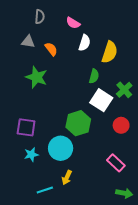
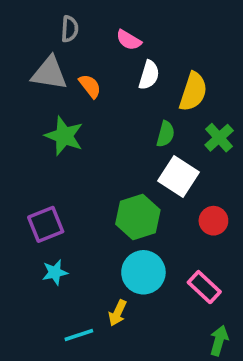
gray triangle: (28, 42) -> (49, 73), size x1.5
green cross: (124, 90) -> (219, 138), moved
purple square: (26, 127) -> (46, 224), turned -30
cyan circle: (61, 148) -> (143, 272), moved
green arrow: (124, 193) -> (219, 341), turned -84

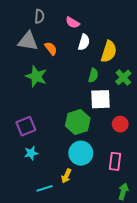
white square: (178, 176) -> (100, 99), turned -35
pink rectangle: (204, 287) -> (115, 161), turned 54

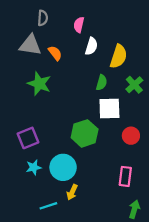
pink semicircle: (73, 23) -> (79, 25), turned 72
cyan circle: (81, 153) -> (63, 167), moved

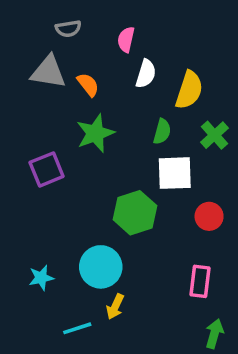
gray semicircle: (43, 18) -> (68, 29), turned 77
green star: (39, 84) -> (95, 133), moved, turned 30
purple square: (28, 138) -> (47, 169), moved
cyan star: (34, 167) -> (41, 278), moved

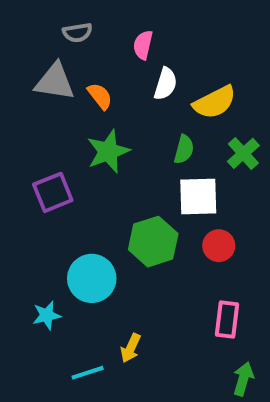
yellow semicircle: (189, 90) -> (215, 102), turned 45
red circle: (209, 216) -> (219, 246), moved
cyan circle: (101, 267) -> (92, 278), moved

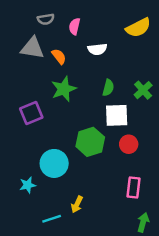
pink semicircle: (143, 45) -> (75, 26), moved
white semicircle: (165, 84) -> (97, 49), turned 66
yellow semicircle: (215, 102) -> (138, 28), moved

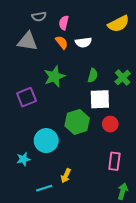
orange semicircle: (59, 56) -> (62, 42), moved

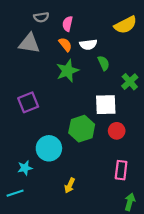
green semicircle: (93, 75) -> (104, 63), moved, turned -40
green star: (54, 76) -> (67, 71), moved
cyan line: (44, 188) -> (15, 193), moved

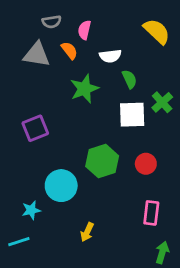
yellow semicircle: (125, 25) -> (157, 31), turned -110
orange semicircle: (65, 45) -> (69, 50), moved
white square: (106, 105) -> (132, 115), moved

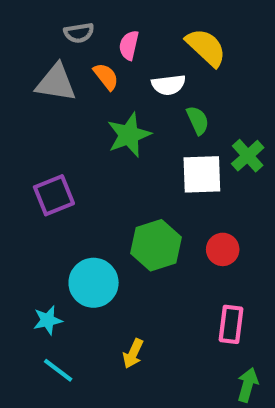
yellow semicircle: (157, 31) -> (206, 47), moved
cyan line: (19, 242) -> (58, 370), moved, turned 55

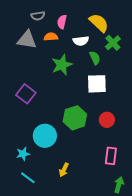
orange semicircle: (106, 77) -> (51, 37), turned -56
green cross: (248, 156) -> (113, 43), moved
purple square: (54, 195) -> (26, 94), turned -30

